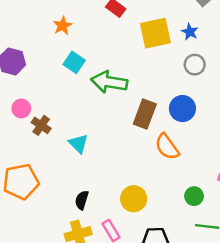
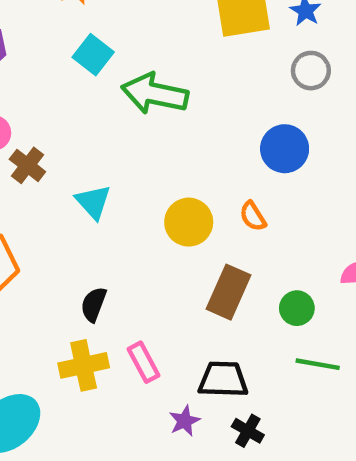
brown rectangle: (145, 114) -> (229, 292), moved
orange semicircle: (167, 147) -> (253, 216), size x0.6
yellow circle: (134, 199) -> (189, 222), moved

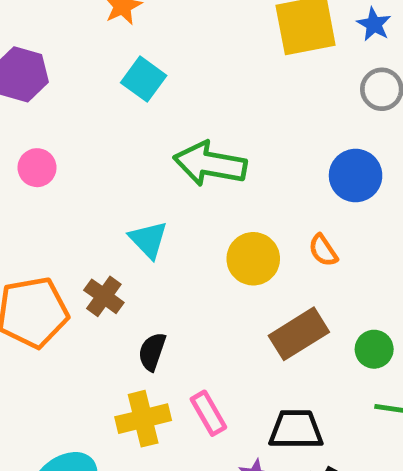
green arrow: (155, 94) -> (210, 164), moved
brown cross: (27, 165) -> (104, 296), moved
brown rectangle: (229, 292) -> (299, 334), turned 36

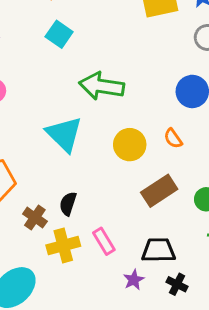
cyan triangle: (148, 240) -> (64, 134), size x1.5
brown cross: (104, 296) -> (35, 218), moved

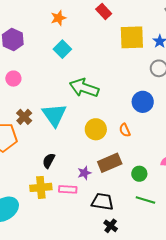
brown cross: (35, 218) -> (24, 117), moved
pink rectangle: (104, 241) -> (68, 189), turned -66
purple star: (134, 280) -> (84, 173), moved

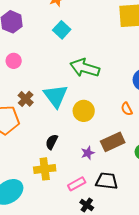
yellow circle: (96, 129) -> (84, 111), moved
pink rectangle: (68, 189) -> (77, 184), moved, turned -30
black cross: (111, 226) -> (87, 205), moved

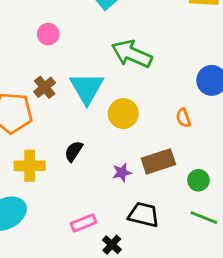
pink circle: (14, 61) -> (48, 34), moved
yellow cross: (45, 169) -> (30, 166), moved
pink rectangle: (77, 184) -> (83, 223), moved

